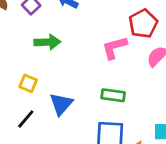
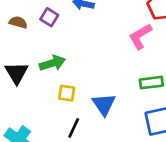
green arrow: (47, 42) -> (52, 63), moved

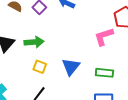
blue triangle: (104, 104) -> (71, 67), moved

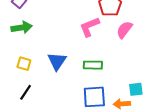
green arrow: (34, 42) -> (22, 28), moved

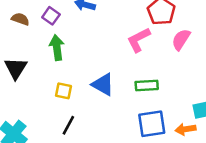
green arrow: (22, 28) -> (57, 48), turned -84
blue triangle: (57, 61) -> (103, 84), turned -30

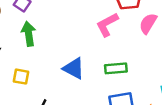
yellow square: (63, 91) -> (21, 77), moved

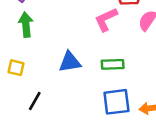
blue triangle: (74, 68) -> (70, 62), turned -40

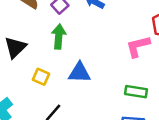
blue triangle: (70, 62) -> (80, 73), moved

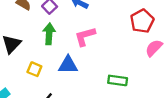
pink L-shape: (138, 46) -> (85, 36), moved

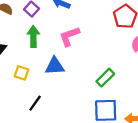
green rectangle: (118, 80) -> (105, 78), turned -48

